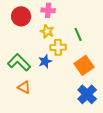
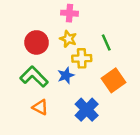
red circle: (21, 16) -> (37, 42), moved
blue cross: (87, 94) -> (87, 110), moved

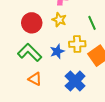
yellow cross: (82, 58) -> (77, 44), moved

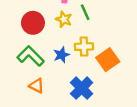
green line: (92, 23) -> (85, 12), moved

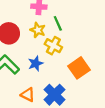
yellow cross: (84, 47) -> (53, 46), moved, turned 30
orange triangle: (37, 86) -> (28, 95), moved

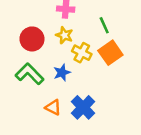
green line: (58, 23) -> (104, 25), moved
orange square: (79, 68) -> (110, 53), moved

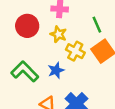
red circle: (32, 39) -> (27, 26), moved

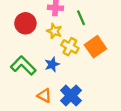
green line: (97, 25) -> (81, 18), moved

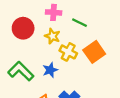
green line: (81, 18) -> (79, 23), turned -40

